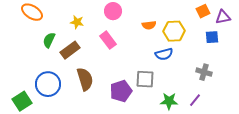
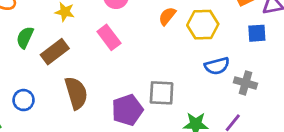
orange semicircle: (149, 25) -> (167, 16), turned 136
blue semicircle: (164, 54) -> (217, 66), moved
blue circle: (48, 84) -> (24, 100), size x0.6

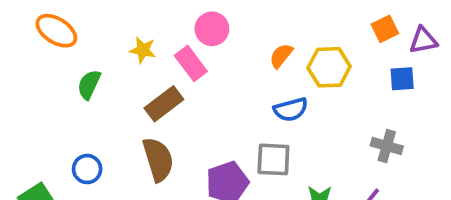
pink rectangle: (109, 37) -> (191, 63), moved
brown rectangle: (55, 52) -> (164, 104), moved
blue semicircle: (217, 66) -> (291, 109), moved

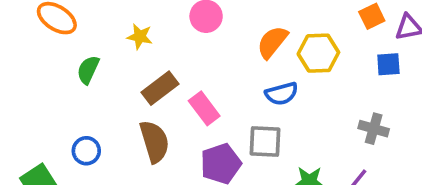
orange semicircle: (281, 56) -> (272, 42), size x1.4
pink rectangle: (191, 63) -> (204, 108), moved

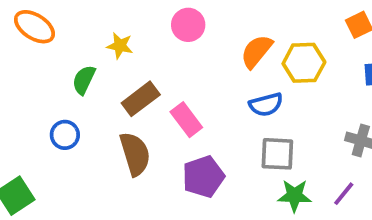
green semicircle: (88, 70) -> (84, 80), moved
gray square: (265, 142) -> (277, 154), moved
blue circle: (86, 151) -> (65, 135), moved

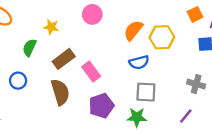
green star: (294, 196) -> (137, 117), moved

